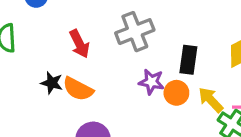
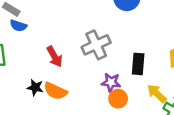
orange circle: (176, 93) -> (118, 99), moved

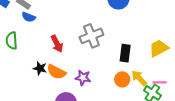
purple star: (111, 82) -> (83, 78), moved
orange circle: (118, 99) -> (122, 79), moved

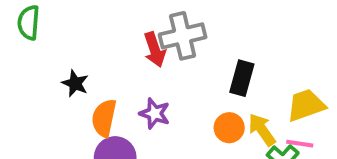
red arrow: (57, 44) -> (155, 50), moved
yellow trapezoid: (159, 48) -> (306, 105), moved
orange semicircle: (56, 72) -> (104, 118), moved, turned 66

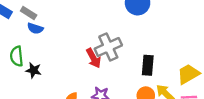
black star: (75, 83) -> (34, 70), moved

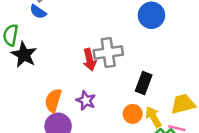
black star: (34, 70) -> (24, 55), size x1.5

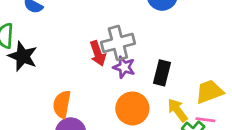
purple star: (86, 100) -> (124, 67), moved
orange circle: (133, 114) -> (132, 108), moved, size x1.5

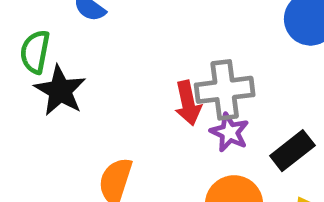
black rectangle: (162, 73) -> (292, 151), turned 30

